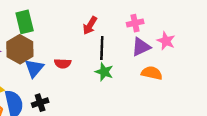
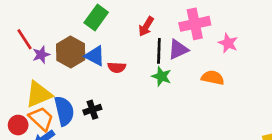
green rectangle: (25, 22) -> (96, 17), moved, turned 50
pink cross: (135, 23) -> (195, 24), size x1.6
purple triangle: (141, 47) -> (178, 49), moved
blue triangle: (34, 68) -> (95, 56), moved, turned -42

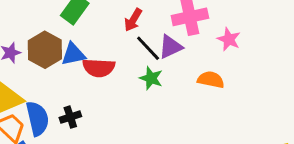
black line: (159, 51) -> (148, 48), turned -45
blue triangle: (95, 56) -> (73, 54), turned -40
red semicircle: (117, 67) -> (99, 68), size x1.5

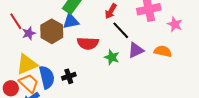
purple triangle: (170, 47) -> (136, 50), moved
blue triangle: (73, 54) -> (71, 21), moved
green star: (151, 78) -> (112, 57), moved

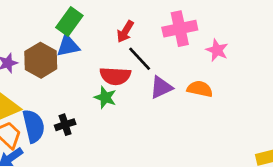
red semicircle: (88, 43) -> (115, 76), moved
green star: (112, 57) -> (105, 97), moved

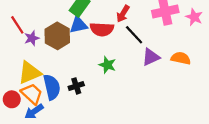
pink star: (217, 50) -> (194, 17), moved
red semicircle: (115, 76) -> (102, 29), moved

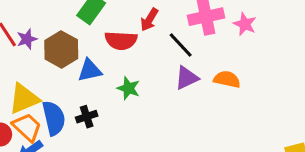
blue triangle: (78, 25) -> (90, 70), moved
black line: (134, 35) -> (181, 45), moved
purple star: (32, 38) -> (27, 39), moved

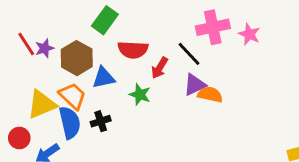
red arrow: (149, 20) -> (160, 68), moved
orange semicircle: (227, 79) -> (210, 95), moved
orange trapezoid: (27, 127) -> (73, 96), moved

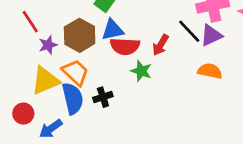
purple star: (45, 48) -> (48, 45), moved
red semicircle: (133, 50) -> (125, 46), moved
blue triangle: (103, 78) -> (112, 30), moved
purple triangle: (195, 85) -> (211, 35), moved

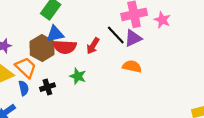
brown hexagon: (80, 35) -> (42, 48), moved
green star: (141, 71) -> (78, 76), moved
blue semicircle: (73, 98) -> (24, 88), size x0.6

